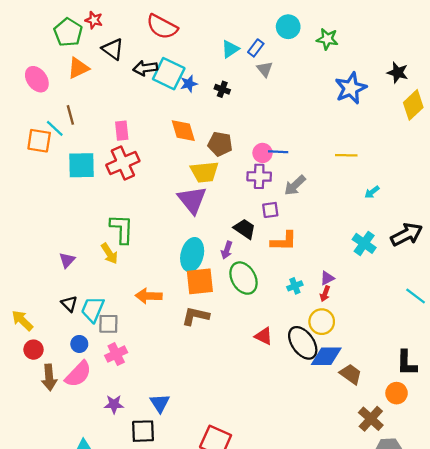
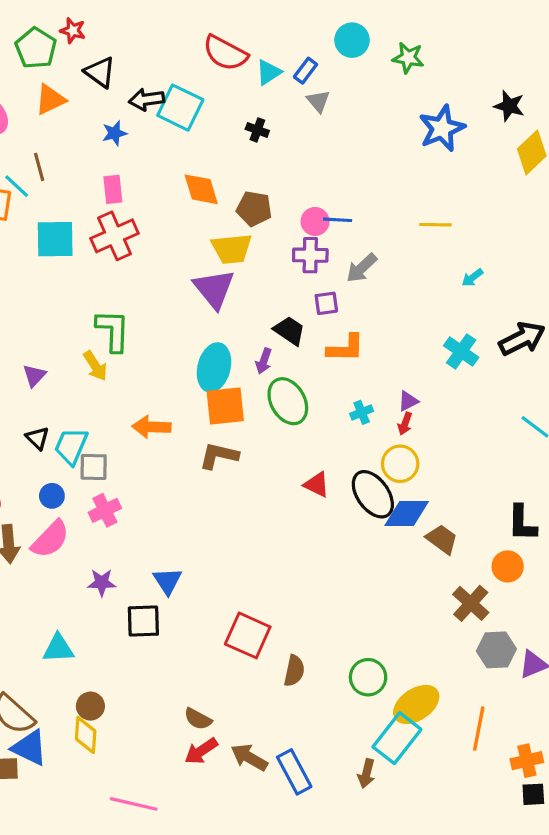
red semicircle: (162, 27) -> (225, 53), moved
blue star: (189, 84) -> (114, 133), moved

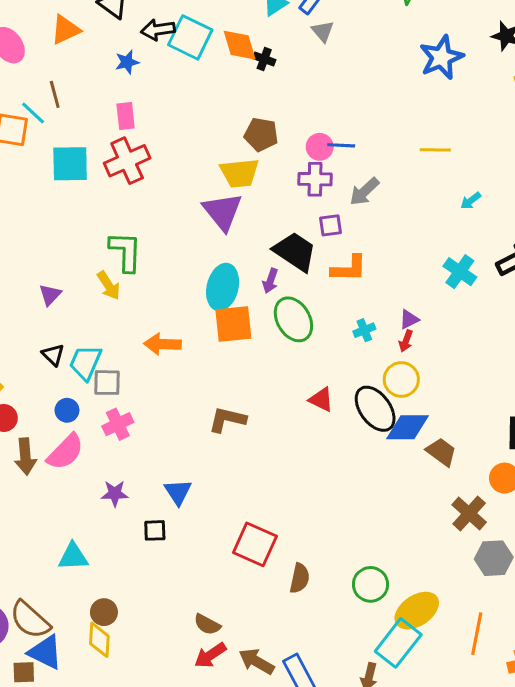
orange diamond: (201, 189) -> (240, 45), moved
black trapezoid: (289, 331) -> (295, 252), size x1.4
brown L-shape: (219, 456) -> (227, 420), moved
black square: (143, 621) -> (155, 530), size x0.7

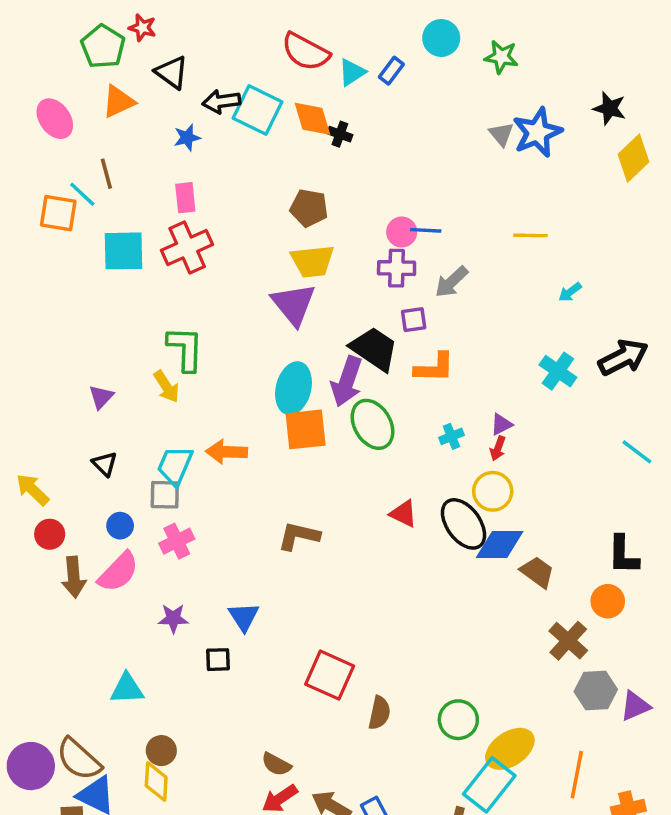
gray triangle: (323, 31) -> (501, 134), moved
brown pentagon: (261, 135) -> (309, 208), moved
purple arrow: (270, 281) -> (347, 381), size x1.8
cyan trapezoid: (85, 363) -> (175, 466), moved

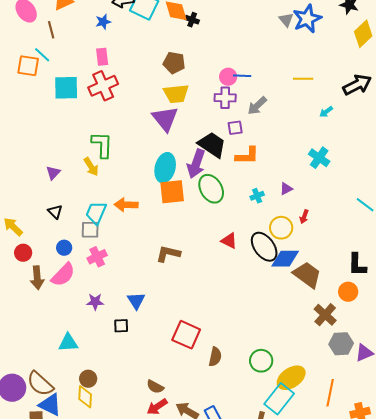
brown line: (106, 174) -> (51, 30), moved
black arrow: (623, 357) -> (357, 85), moved
red arrow: (498, 448) -> (304, 217), moved
brown trapezoid: (537, 572) -> (307, 275), size x1.4

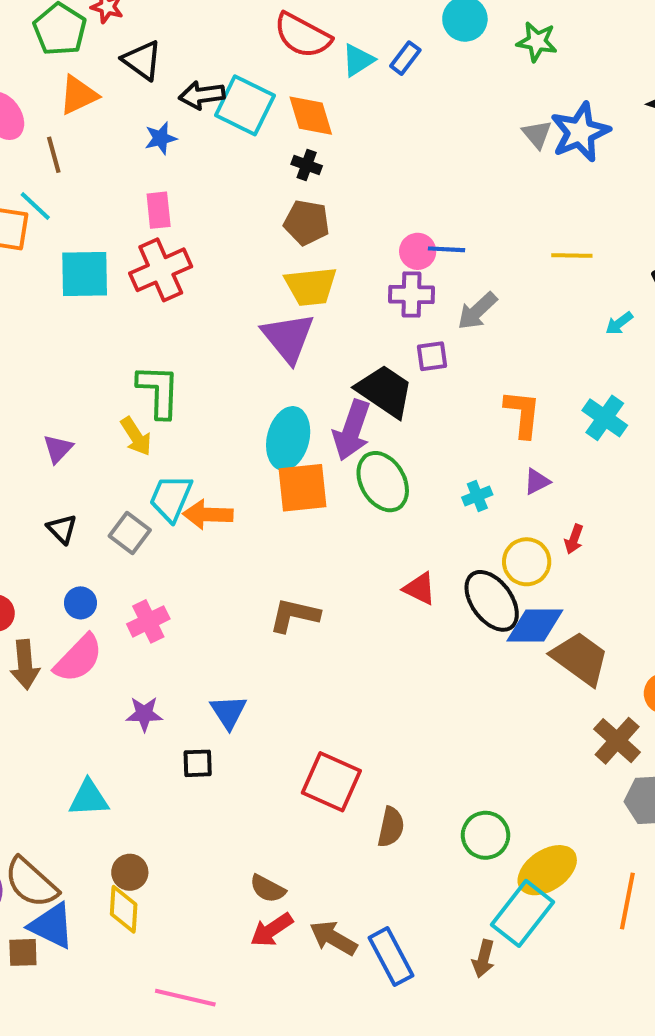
black cross: (192, 20) -> (307, 165), moved
orange L-shape: (247, 156) -> (523, 414), moved, turned -85
cyan trapezoid: (96, 213) -> (171, 498), moved
gray square: (90, 230) -> (130, 533), moved, turned 36

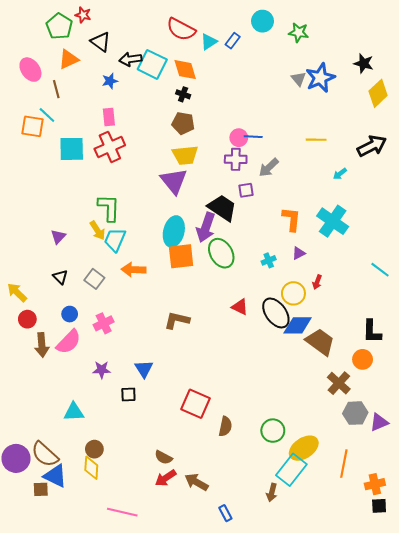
cyan cross: (605, 418) -> (333, 221), size x1.4
cyan trapezoid: (171, 498) -> (115, 240), moved
blue rectangle: (391, 957) -> (225, 513), moved, size x0.6

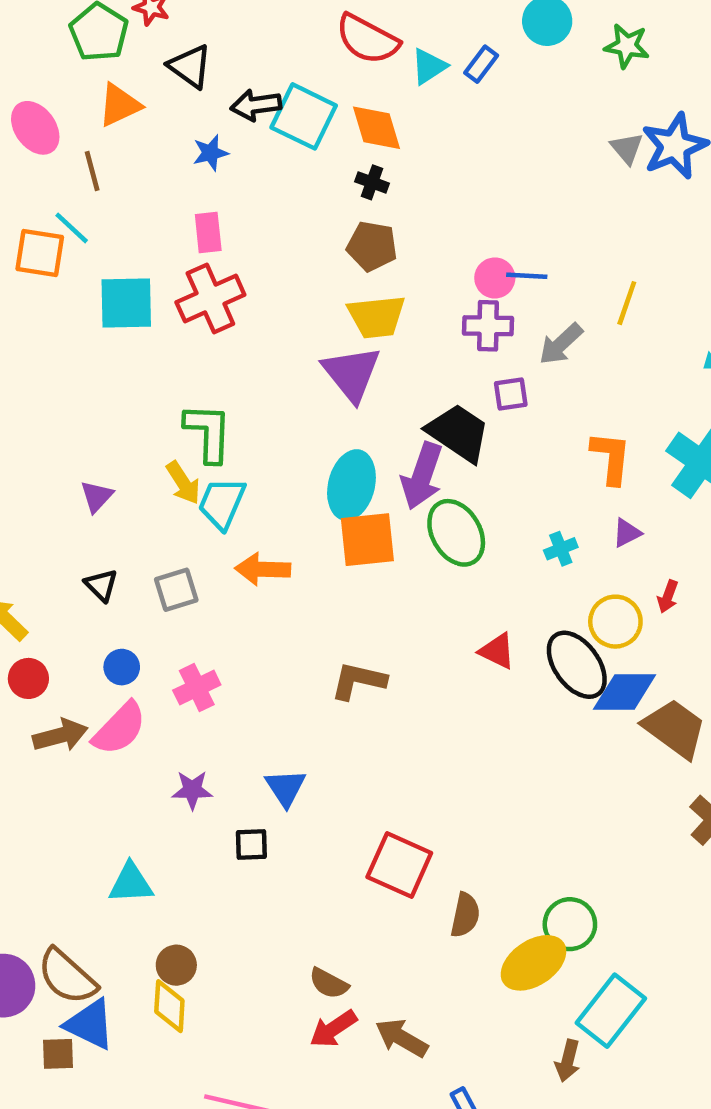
yellow line: (316, 140) -> (627, 303), moved, turned -72
gray square: (94, 279) -> (176, 590), turned 36
brown arrow: (42, 345) -> (60, 735), turned -100
yellow ellipse: (304, 448) -> (534, 963), moved

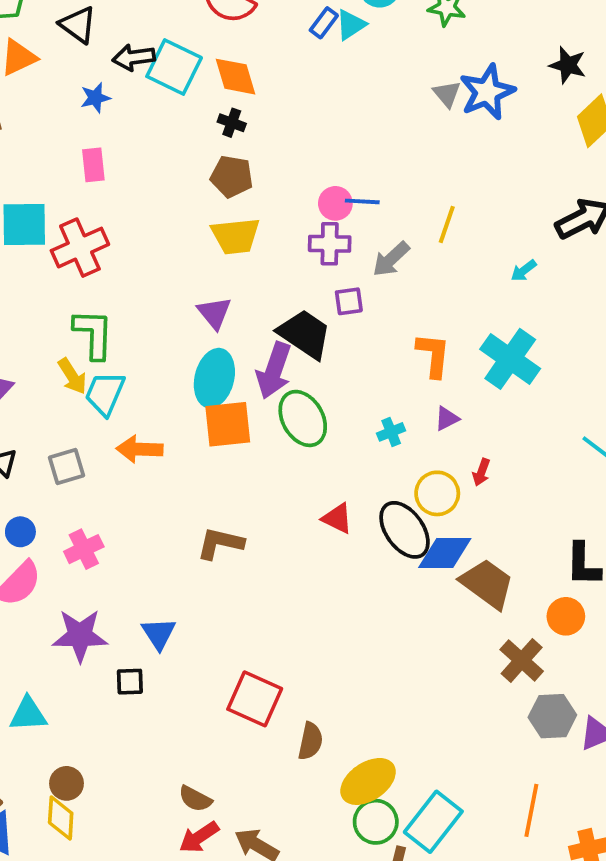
cyan triangle: (429, 66) -> (351, 25), moved
red cross: (210, 298) -> (80, 248), moved
purple triangle: (351, 374) -> (214, 313), moved, size x0.7
purple star: (192, 790) -> (80, 636), size x1.6
green circle: (570, 924) -> (376, 822), moved

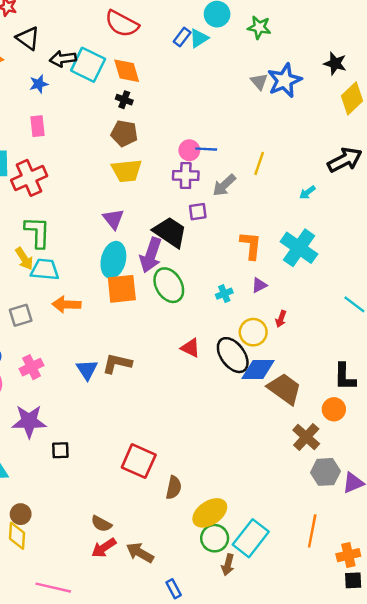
cyan trapezoid: (105, 394) -> (45, 270), turned 72
blue triangle: (159, 634) -> (87, 370), moved

